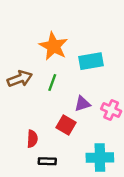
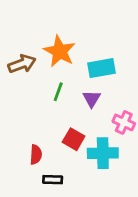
brown arrow: (20, 79) -> (22, 64), moved
purple triangle: (82, 104) -> (92, 99), moved, turned -42
cyan cross: (100, 158) -> (103, 153), moved

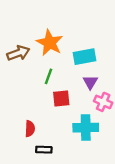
purple triangle: (92, 99) -> (90, 82), moved
red square: (74, 139) -> (61, 98), moved, turned -36

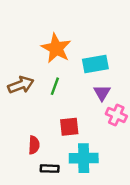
brown arrow: (18, 53) -> (21, 85), moved
red square: (61, 98) -> (69, 127), moved
cyan cross: (86, 128) -> (84, 158), moved

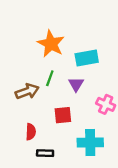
brown arrow: (21, 85) -> (27, 91), moved
purple triangle: (102, 93) -> (76, 84), moved
cyan cross: (84, 158) -> (90, 142), moved

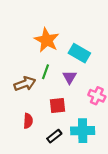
cyan rectangle: (87, 58) -> (79, 53), turned 40
black rectangle: (45, 153) -> (54, 136), moved, turned -40

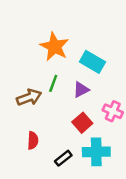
purple triangle: (70, 77) -> (81, 90), turned 32
red square: (58, 106) -> (82, 123), moved, turned -35

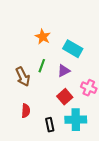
orange star: (54, 47) -> (43, 37), size x0.7
brown arrow: (29, 97) -> (23, 77), turned 84
black rectangle: (63, 158) -> (50, 125), turned -64

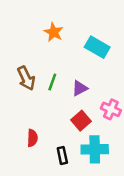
orange star: (43, 37) -> (54, 32), moved
cyan rectangle: (73, 49) -> (97, 47), moved
brown arrow: (23, 77) -> (26, 78), moved

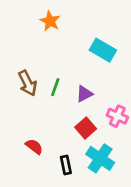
orange star: (54, 32) -> (50, 21), moved
red semicircle: (32, 138) -> (34, 147), turned -56
cyan cross: (95, 149) -> (100, 158), turned 35

